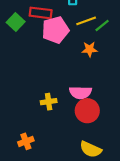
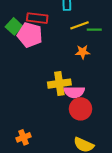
green line: (102, 25) -> (94, 30), turned 40
pink pentagon: (55, 30) -> (30, 35), moved, turned 30
yellow cross: (49, 102) -> (59, 84), moved, size x1.5

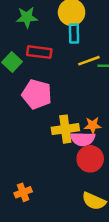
pink pentagon: (30, 35) -> (37, 94), moved
orange star: (83, 52) -> (93, 125), moved

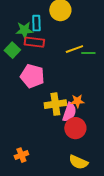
green star: (27, 17) -> (24, 30), moved
cyan rectangle: (74, 33) -> (36, 23), moved
pink semicircle: (83, 139) -> (69, 112), turned -72

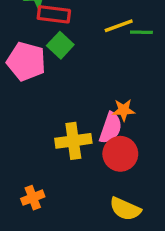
green square: (12, 50) -> (60, 45), moved
pink pentagon: (32, 76) -> (26, 61), moved
yellow cross: (55, 104) -> (73, 141), moved

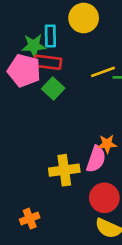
pink pentagon: (26, 61) -> (24, 71), moved
red circle: (120, 154) -> (104, 198), moved

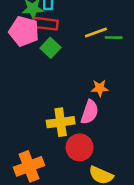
orange star: (107, 144) -> (100, 88), moved
red circle: (104, 198) -> (80, 147), moved
orange cross: (30, 219) -> (29, 166), size x1.6

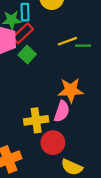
red rectangle: (45, 24) -> (23, 33), turned -50
orange star: (100, 88) -> (71, 90), size x1.6

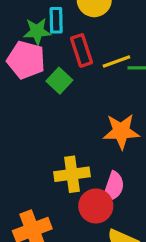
red rectangle: (23, 33) -> (82, 50), moved, turned -65
pink semicircle: (62, 111) -> (113, 187), moved

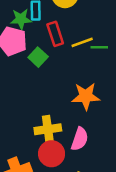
red circle: (96, 206) -> (52, 154), moved

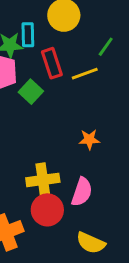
green line: (99, 47) -> (106, 47), moved, turned -56
orange star: (86, 96) -> (89, 140), size x0.6

